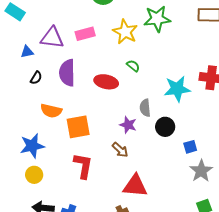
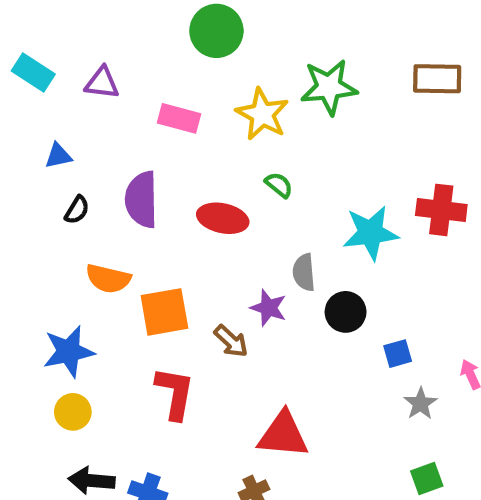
pink rectangle: (85, 34) -> (179, 118), turned 30
purple triangle: (52, 38) -> (102, 83), moved, size x0.7
brown arrow: (120, 150) -> (231, 341), moved
gray star: (201, 171) -> (421, 404), size x0.7

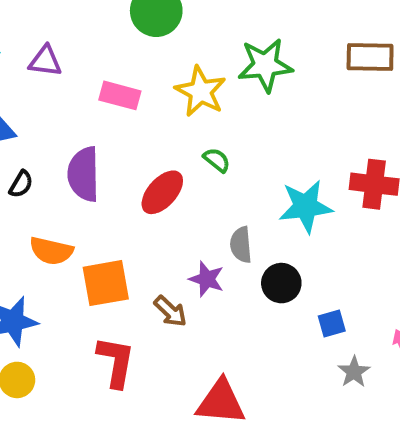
red ellipse: (223, 218) -> (162, 192), turned -60

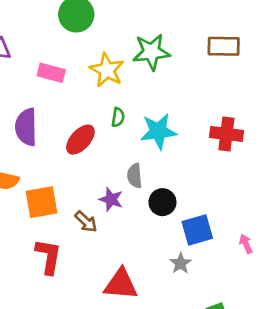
green semicircle: (217, 160) -> (118, 117), turned 60
cyan star: (306, 206) -> (158, 131), moved
blue square: (332, 323) -> (197, 230), size x1.6
gray star: (354, 372) -> (181, 263), moved

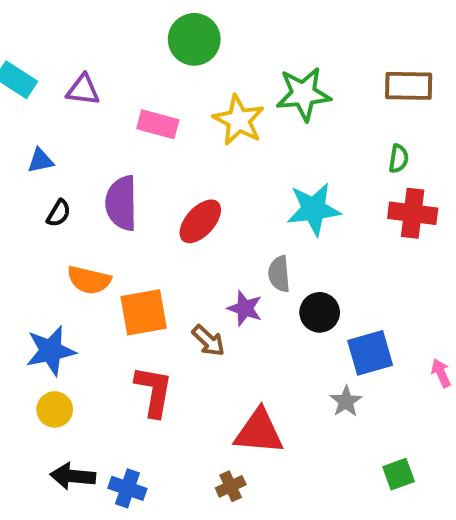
green semicircle: (118, 117) -> (399, 159), moved

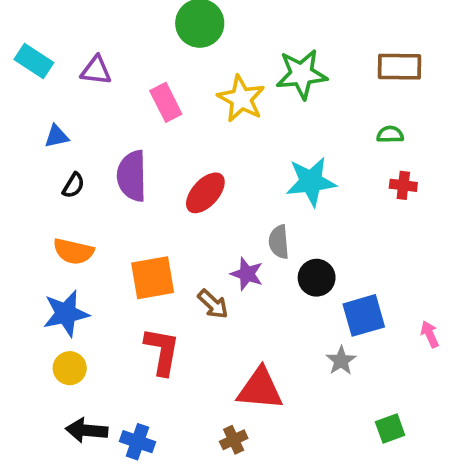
pink rectangle: (158, 124) -> (166, 102), turned 48
green semicircle: (399, 159) -> (390, 134), turned -100
red cross: (413, 213) -> (403, 185), size x0.6
orange semicircle: (89, 280) -> (73, 251), moved

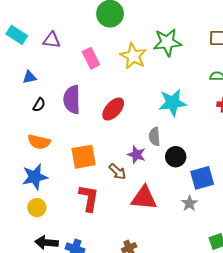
red triangle: (260, 389) -> (144, 198), moved

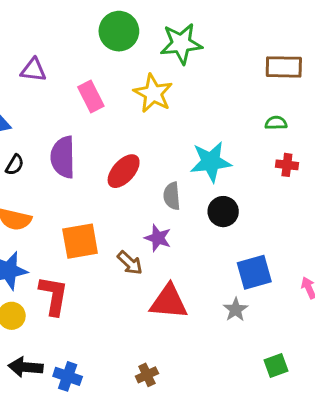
green star: (167, 42) -> (181, 44), moved
gray semicircle: (155, 137) -> (172, 196), moved
black circle: (176, 157) -> (223, 212), moved
red L-shape: (89, 198) -> (54, 296), moved

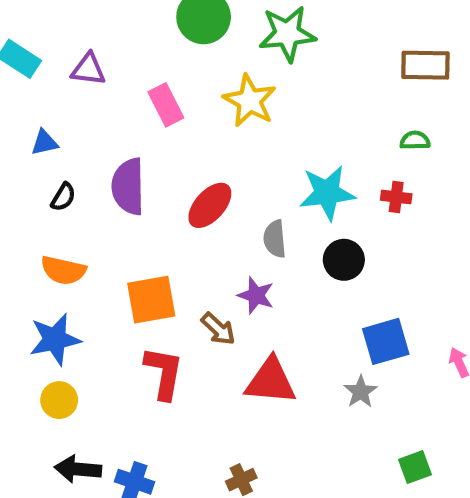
red cross: (287, 165) -> (396, 197), moved
red L-shape: (54, 296) -> (164, 373), moved

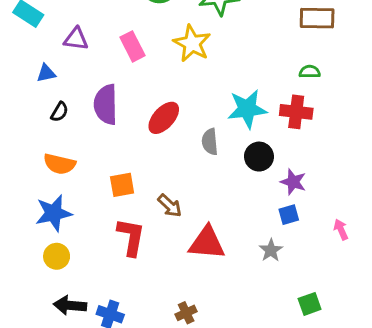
purple triangle: (88, 69) -> (76, 39), moved
red cross: (396, 197) -> (296, 112), size x1.5
purple star: (256, 295) -> (293, 182), moved
orange square: (151, 300) -> (122, 185), size x0.7
blue square: (386, 341) -> (289, 215), size x0.6

